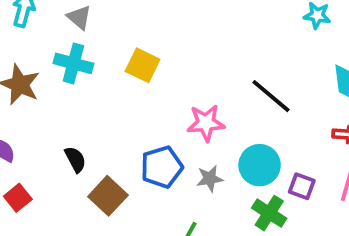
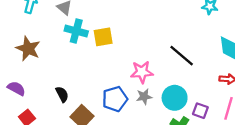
cyan cross: (73, 63) -> (76, 31), moved
yellow square: (143, 65) -> (103, 37), turned -36
gray star: (210, 179) -> (144, 97), moved

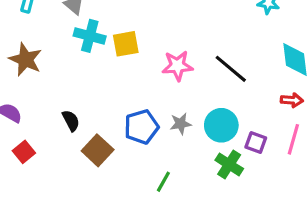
pink star: (142, 72) -> (177, 66), moved

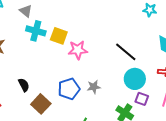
yellow square: (126, 44) -> (59, 36), turned 30
pink star: (177, 66) -> (78, 50), moved
cyan circle: (221, 125) -> (135, 79), moved

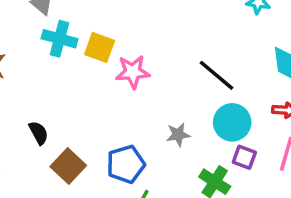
gray star: (94, 87) -> (178, 135), moved
blue pentagon: (69, 89) -> (126, 164), moved

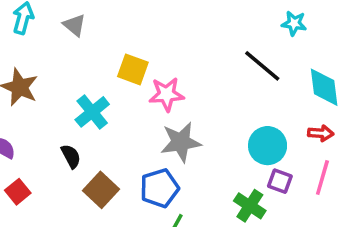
cyan cross: (59, 39) -> (92, 112), moved, turned 36
black line: (216, 75) -> (262, 66), moved
gray star: (178, 135) -> (181, 142), moved, size x1.6

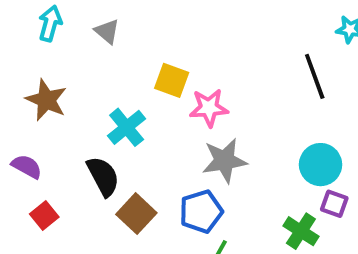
black line: (262, 66) -> (315, 76), turned 30
black semicircle: (71, 156) -> (103, 176), size x1.5

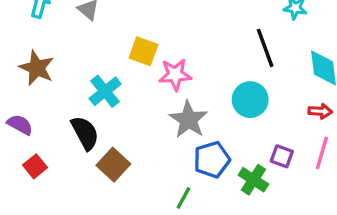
gray star: (225, 161) -> (188, 120), turned -30
cyan circle: (321, 165) -> (250, 100), moved
blue pentagon: (201, 212) -> (212, 160), moved

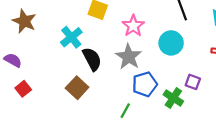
pink star: (175, 75) -> (133, 26), moved, turned -30
black semicircle: (85, 133) -> (92, 59), moved

